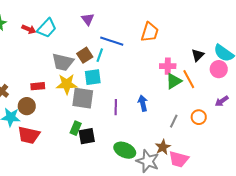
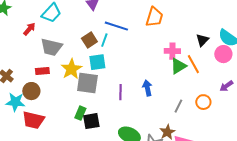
red arrow: (29, 29) -> (29, 29), moved, turned -72
gray trapezoid: (63, 62) -> (51, 47), moved
yellow star: (67, 84) -> (71, 69), turned -30

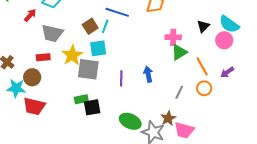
orange line: (193, 64) -> (202, 66), moved
green rectangle: (80, 113) -> (81, 99), turned 56

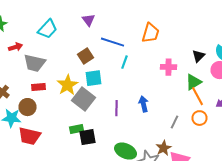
red arrow: (30, 15) -> (16, 47), moved, turned 32
cyan line: (105, 26) -> (124, 62), moved
gray trapezoid: (52, 33) -> (34, 63), moved
green triangle: (179, 52) -> (194, 82), moved
gray square: (88, 69) -> (84, 99), turned 30

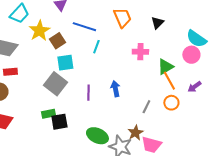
orange trapezoid: (150, 33) -> (122, 18), turned -40
black triangle: (198, 56) -> (157, 23), moved
yellow star: (68, 85) -> (39, 31), moved

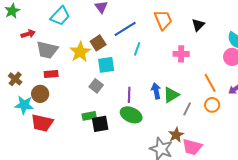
blue line: (84, 27) -> (125, 29), turned -50
yellow star: (39, 31) -> (80, 52), moved
green triangle: (165, 67) -> (171, 95), moved
gray square: (55, 84) -> (96, 86), size x0.6
green ellipse: (97, 136) -> (131, 115), moved

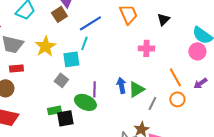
brown square: (98, 43) -> (59, 14), moved
cyan line: (137, 49) -> (84, 43), moved
green ellipse: (131, 115) -> (85, 102), moved

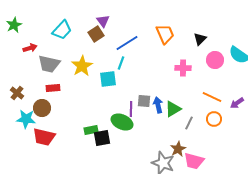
pink circle: (197, 51) -> (215, 60), moved
orange line: (175, 77) -> (212, 97), turned -36
gray square: (61, 80) -> (144, 101), moved, turned -32

